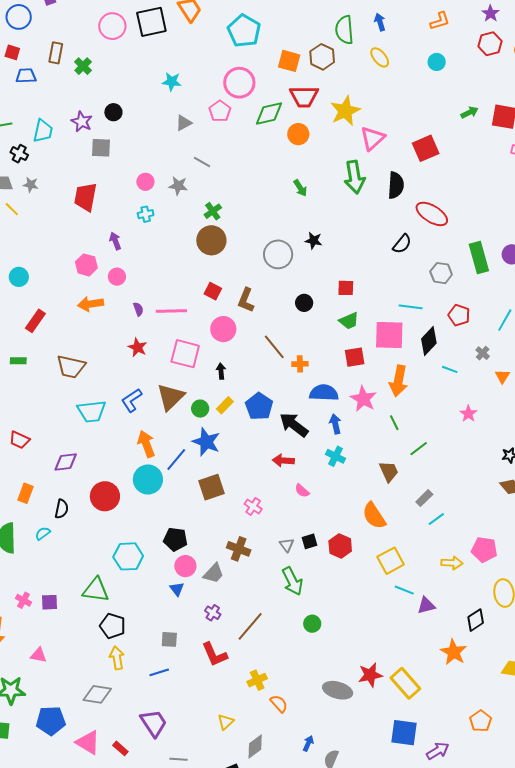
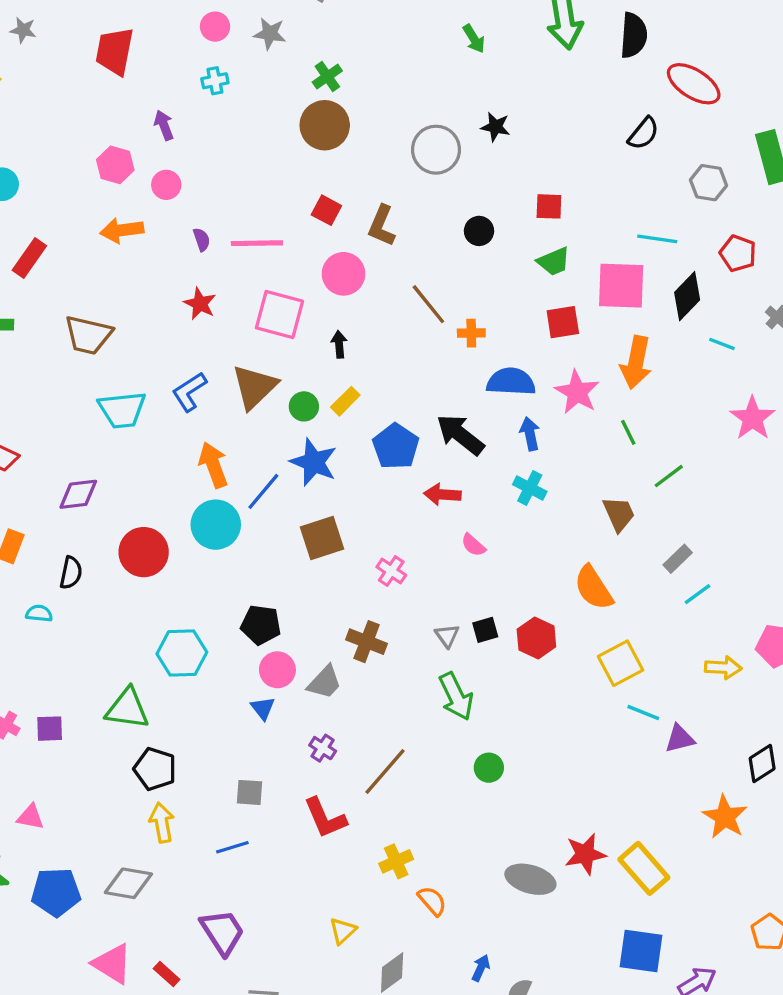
blue pentagon: (259, 406) -> (396, 446), moved
pink star: (468, 414) -> (752, 418), size x1.5
cyan semicircle: (43, 533) -> (39, 613), turned 42
blue pentagon: (51, 721) -> (56, 892), moved

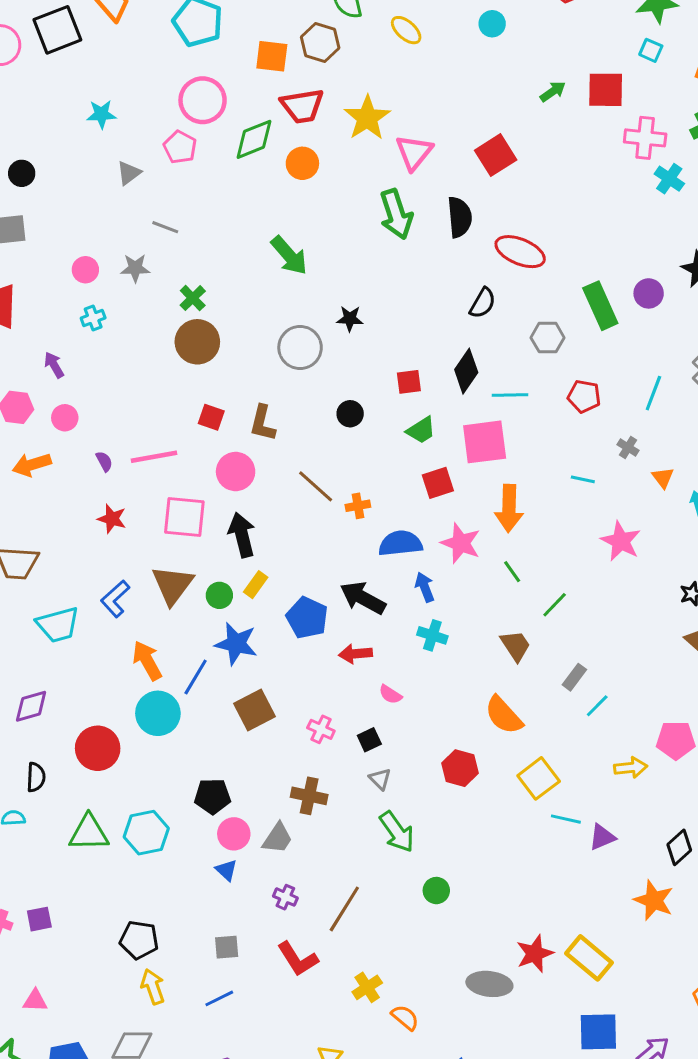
green arrow: (474, 39) -> (289, 255), moved, size x1.6
black diamond: (687, 296) -> (466, 371), moved
black arrow: (339, 344) -> (242, 535), size x1.8
black square: (485, 630) -> (369, 740), moved
green triangle: (127, 709) -> (89, 833), moved

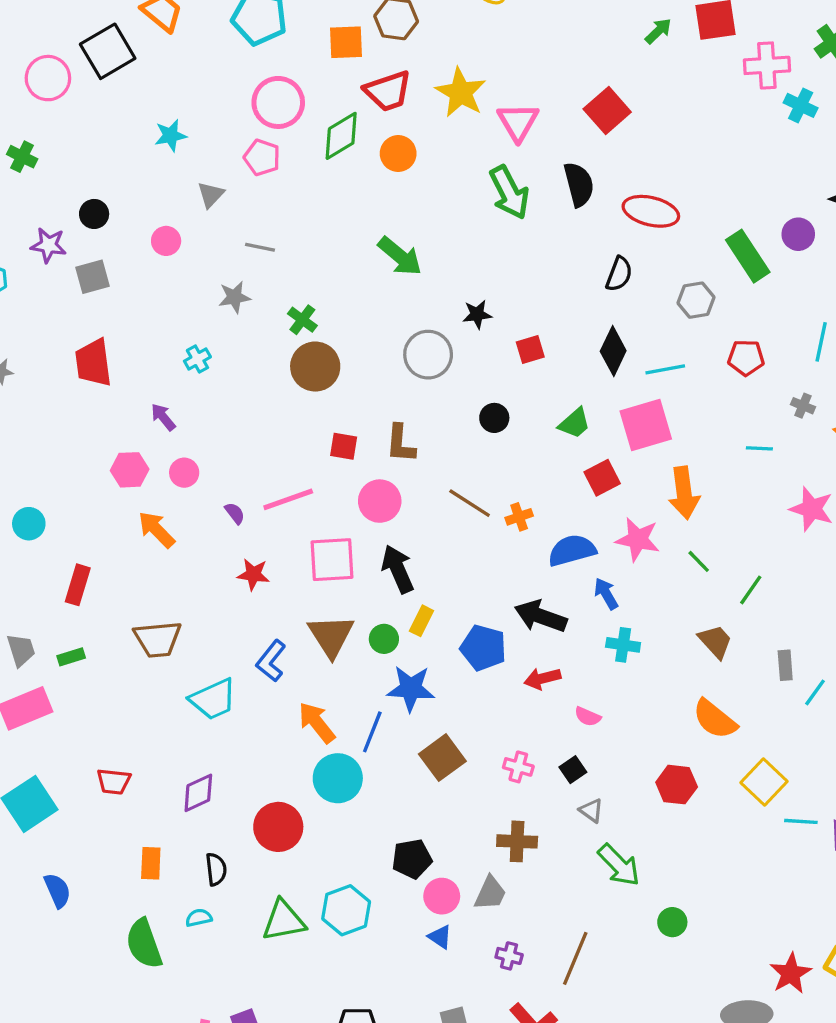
pink circle: (85, 270) -> (166, 241), moved
red square: (409, 382) -> (530, 349), moved
orange arrow: (32, 465) -> (156, 530), turned 72
gray rectangle: (574, 677) -> (785, 665), turned -32

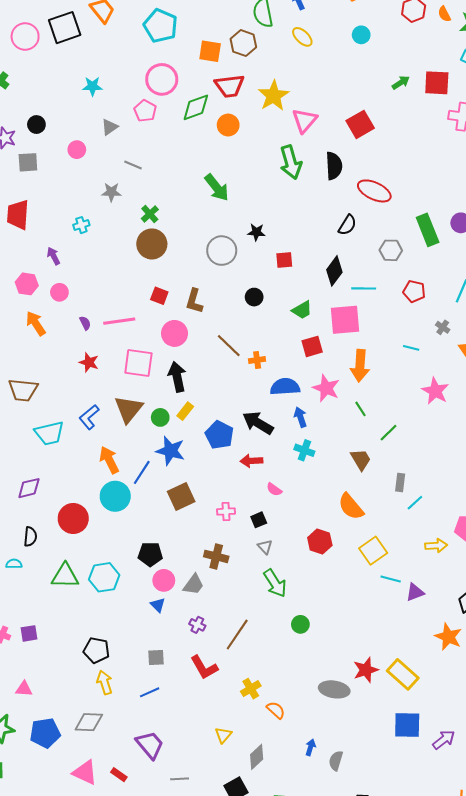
pink cross: (518, 767) -> (226, 511), turned -30

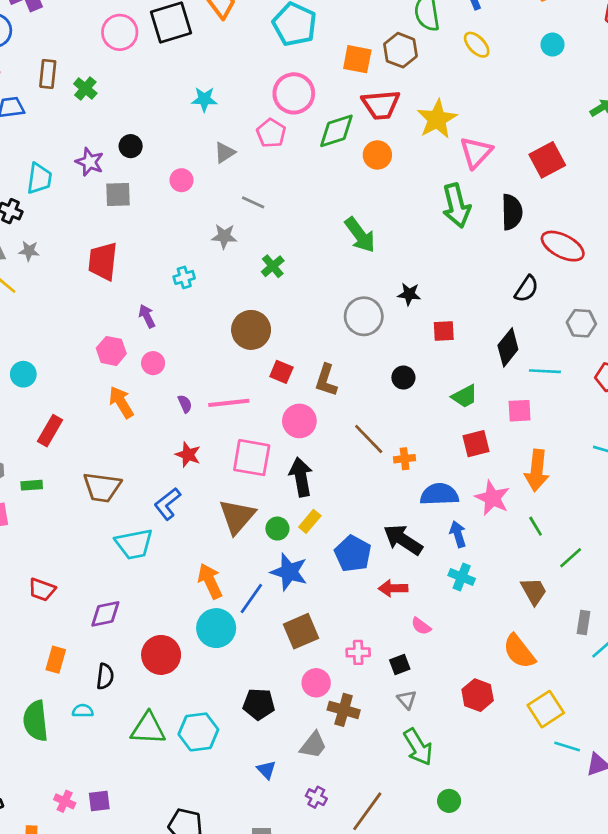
brown circle: (152, 244) -> (251, 330), moved
pink square: (345, 320) -> (520, 411), size x0.6
blue L-shape: (89, 417) -> (167, 504), moved
pink circle: (164, 580) -> (316, 683), moved

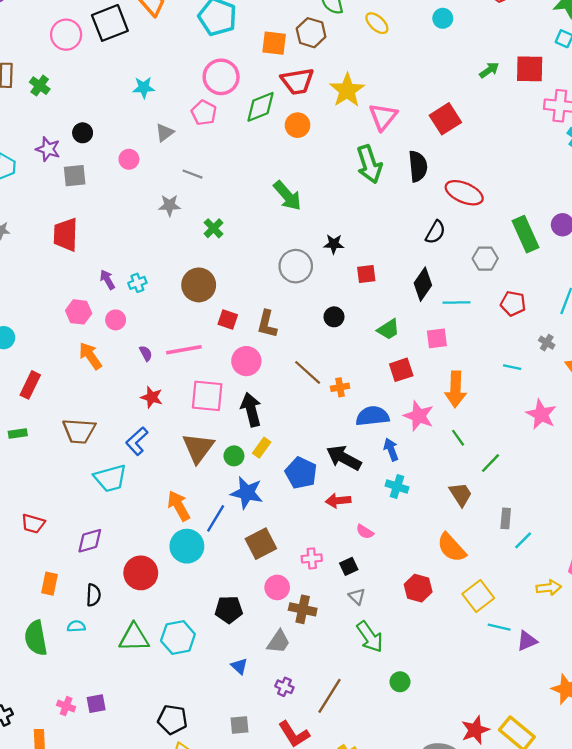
cyan cross: (184, 277) -> (137, 283), moved

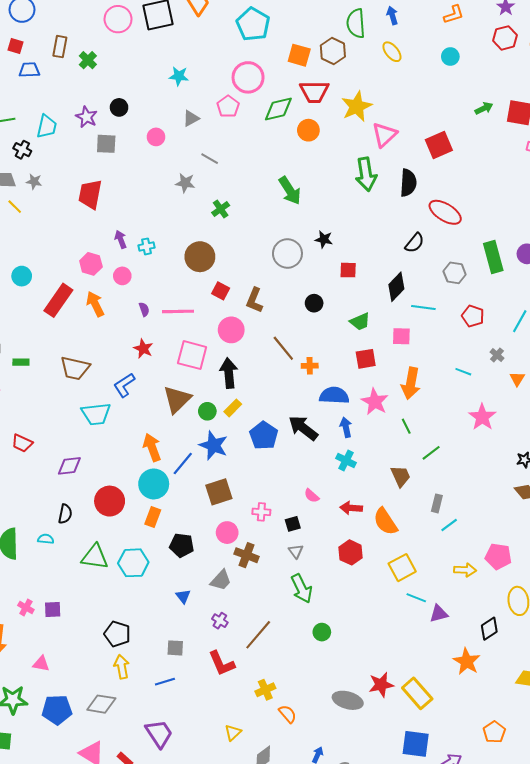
red rectangle: (30, 385) -> (58, 300), moved, size x1.4
red arrow: (338, 501) -> (351, 508), moved
orange rectangle: (49, 584) -> (153, 517), moved

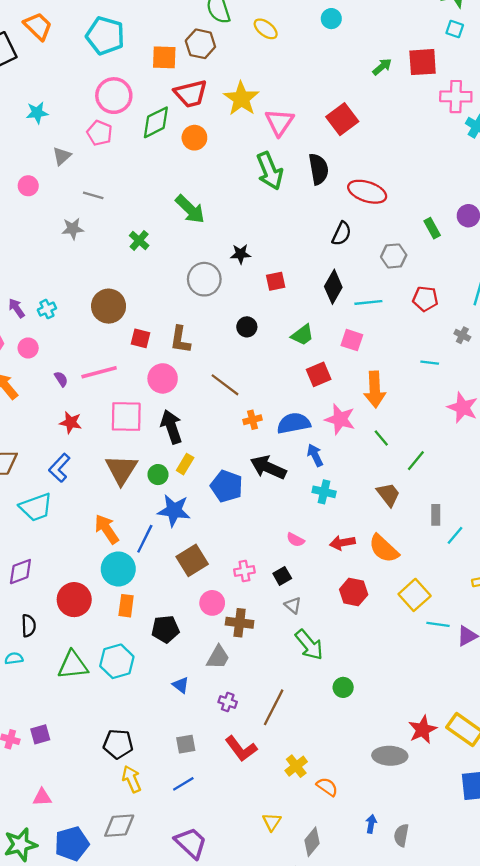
green cross: (221, 209) -> (139, 240), moved
green rectangle: (493, 257) -> (432, 228), size x0.6
pink square: (401, 336) -> (352, 340), turned 30
orange cross: (310, 366) -> (252, 420), moved

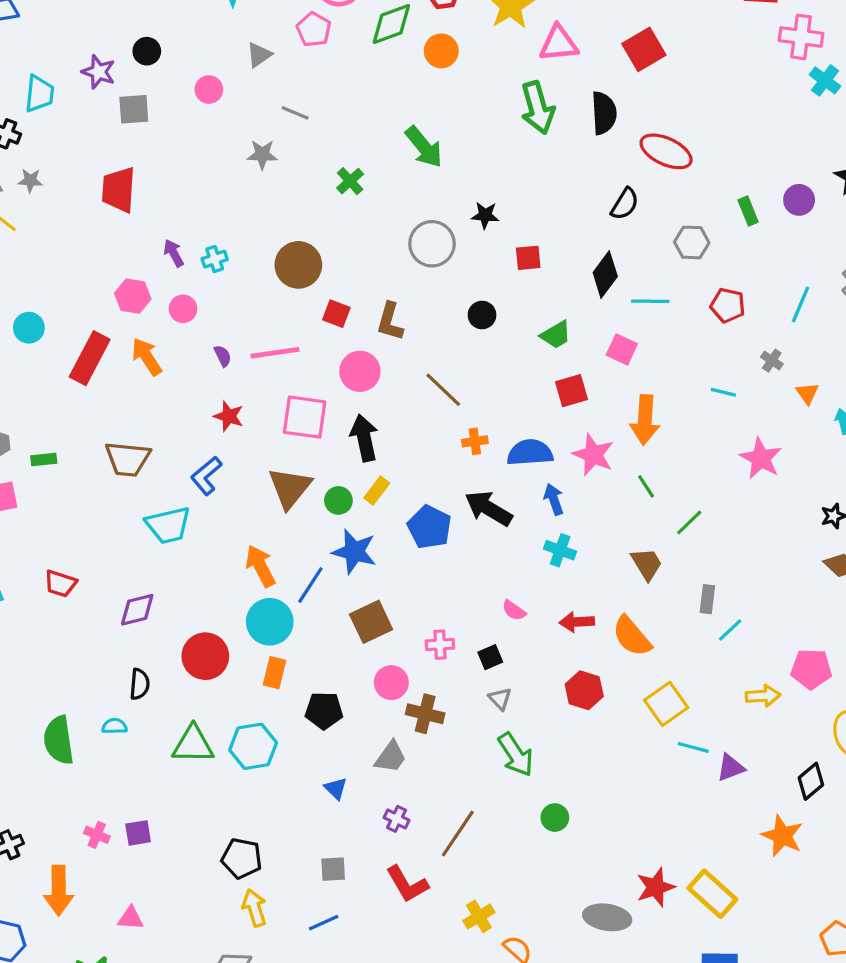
pink triangle: (279, 122) -> (559, 44), turned 44

